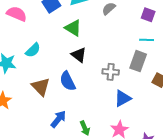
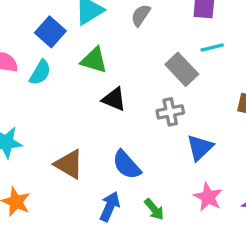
cyan semicircle: (33, 50) -> (40, 73), moved
gray rectangle: (138, 61) -> (182, 69), moved, turned -48
blue semicircle: (68, 81) -> (127, 165), moved

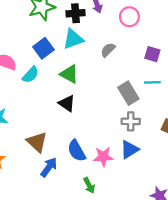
black triangle: (114, 99) -> (67, 103), moved
gray cross: (170, 112) -> (131, 121), moved
pink star: (208, 197) -> (103, 157), moved, turned 30
blue arrow: (110, 207) -> (49, 167), moved

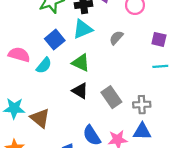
gray rectangle: (128, 93) -> (111, 97), moved
brown triangle: (37, 142) -> (40, 118), moved
blue triangle: (129, 150) -> (142, 131), turned 36

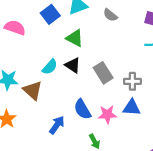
gray semicircle: (116, 38) -> (110, 15), turned -96
cyan semicircle: (44, 65) -> (50, 67), moved

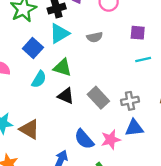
gray semicircle: (110, 15) -> (95, 37), turned -40
cyan semicircle: (50, 67) -> (39, 79), moved

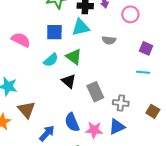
blue square: (33, 48) -> (54, 32), turned 30
blue triangle: (134, 128) -> (117, 127), turned -36
brown triangle: (29, 129) -> (26, 110), moved

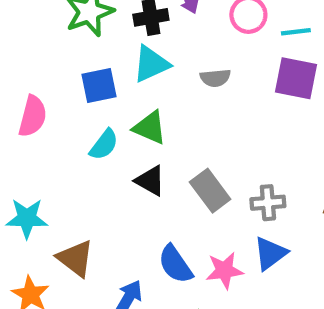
pink semicircle: (21, 40) -> (33, 116), turned 90
purple square: (146, 48) -> (296, 78), size x1.5
cyan line: (143, 72) -> (296, 32), moved

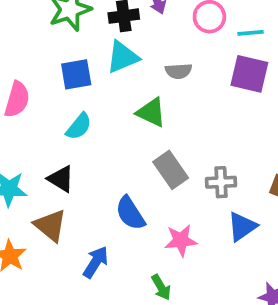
green triangle: (150, 128) -> (151, 112), moved
black triangle: (150, 181) -> (61, 179), moved
blue triangle: (270, 253) -> (242, 227), moved
blue semicircle: (175, 264) -> (130, 213), moved

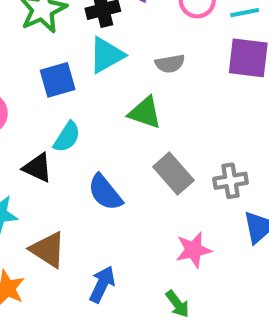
black triangle: (61, 179) -> (38, 168), moved
blue semicircle: (130, 213) -> (105, 192), moved

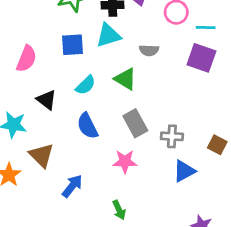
cyan semicircle: (67, 137) -> (86, 85), moved
pink star: (193, 250) -> (125, 161), moved

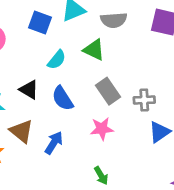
blue square: (72, 45) -> (40, 22), turned 30
gray semicircle: (149, 50) -> (114, 20), size x1.4
black triangle: (47, 100) -> (29, 90), moved
blue arrow: (72, 186) -> (54, 143), moved

